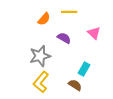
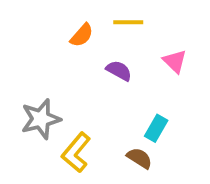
gray star: (40, 56) -> (41, 119), moved

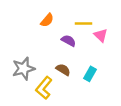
yellow line: (128, 22) -> (84, 23), moved
brown semicircle: (139, 158) -> (63, 70), moved

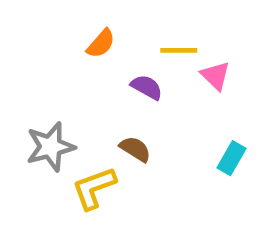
cyan rectangle: (90, 74) -> (232, 158), moved
yellow L-shape: (44, 88) -> (94, 188), turned 30

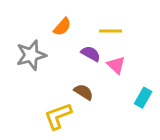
pink triangle: (215, 76) -> (116, 65), moved
gray star: (50, 147) -> (31, 55), moved

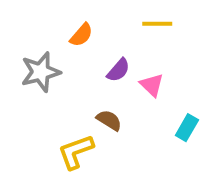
yellow line: (110, 31) -> (157, 24), moved
purple semicircle: (91, 54) -> (118, 70), turned 102

